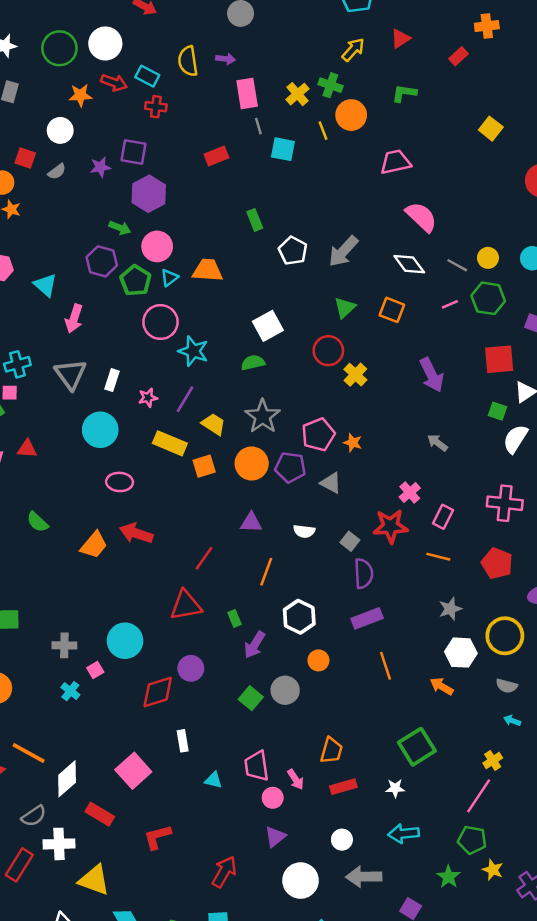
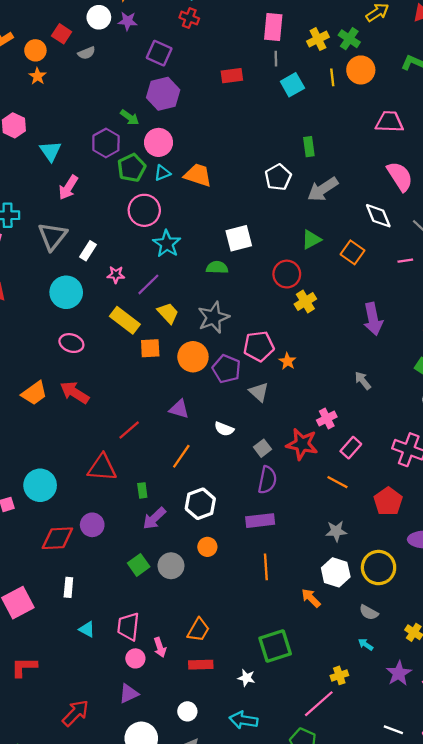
cyan square: (283, 149) -> (292, 85), turned 35
purple star: (100, 167) -> (128, 21), moved
green rectangle: (255, 220) -> (309, 147), moved

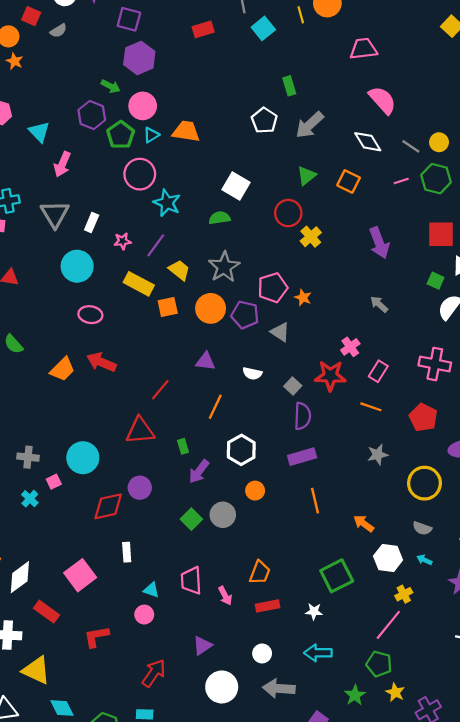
white square: (239, 238) -> (236, 186), turned -36
white hexagon: (336, 572) -> (388, 558), moved
pink circle: (135, 658) -> (144, 615), moved

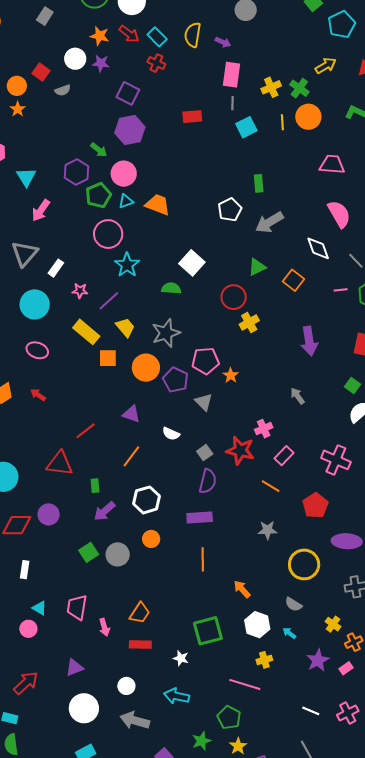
red arrow: (101, 362) -> (38, 395), size x0.6
pink line: (388, 625) -> (245, 684), turned 56

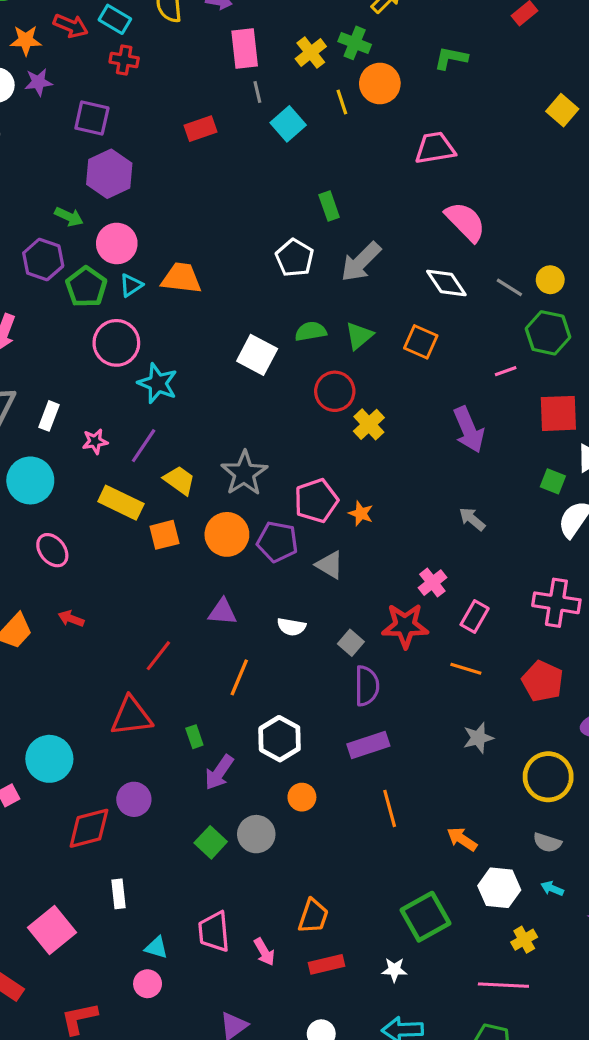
green semicircle: (171, 288) -> (311, 331), moved
pink line: (341, 290) -> (506, 371), moved
pink ellipse: (37, 350) -> (52, 550), turned 45

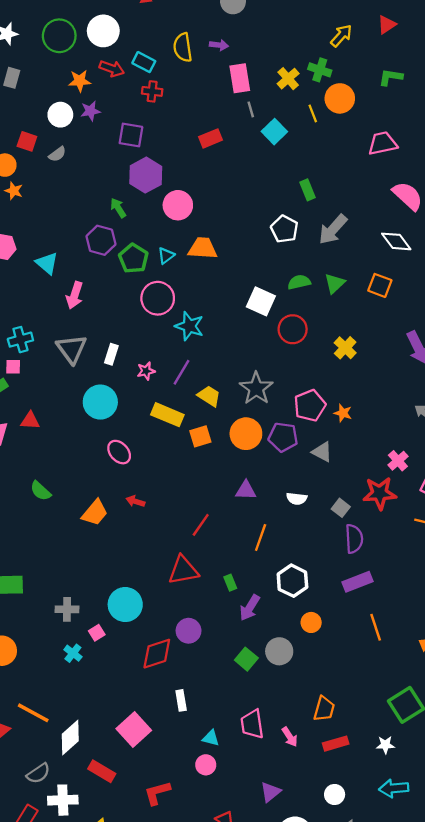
green arrow: (69, 217) -> (118, 208), turned -144
pink circle: (117, 243) -> (178, 205), moved
red circle: (335, 391) -> (293, 329), moved

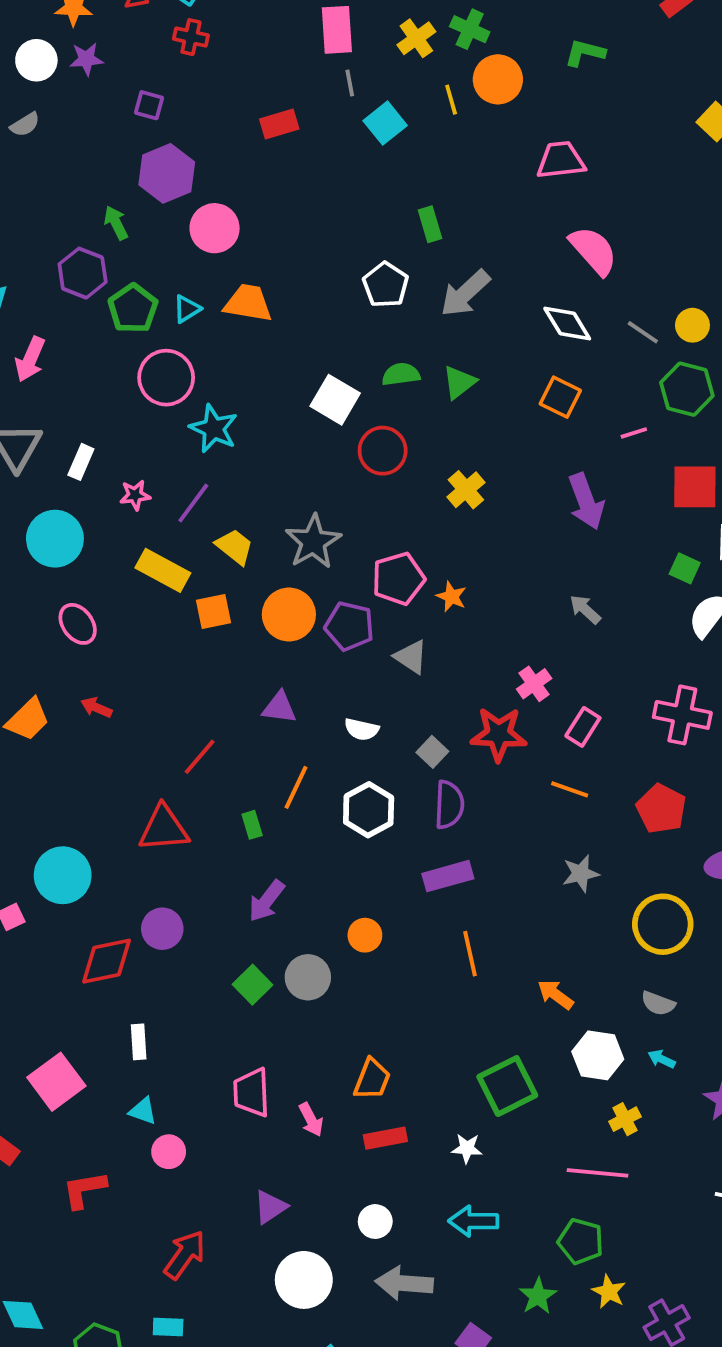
purple square: (131, 135) -> (149, 105), size x0.7
orange square: (380, 285) -> (560, 397), moved
white hexagon: (292, 581) -> (369, 810), moved
green rectangle: (230, 583) -> (252, 825), moved
cyan triangle: (211, 738) -> (143, 1111), moved

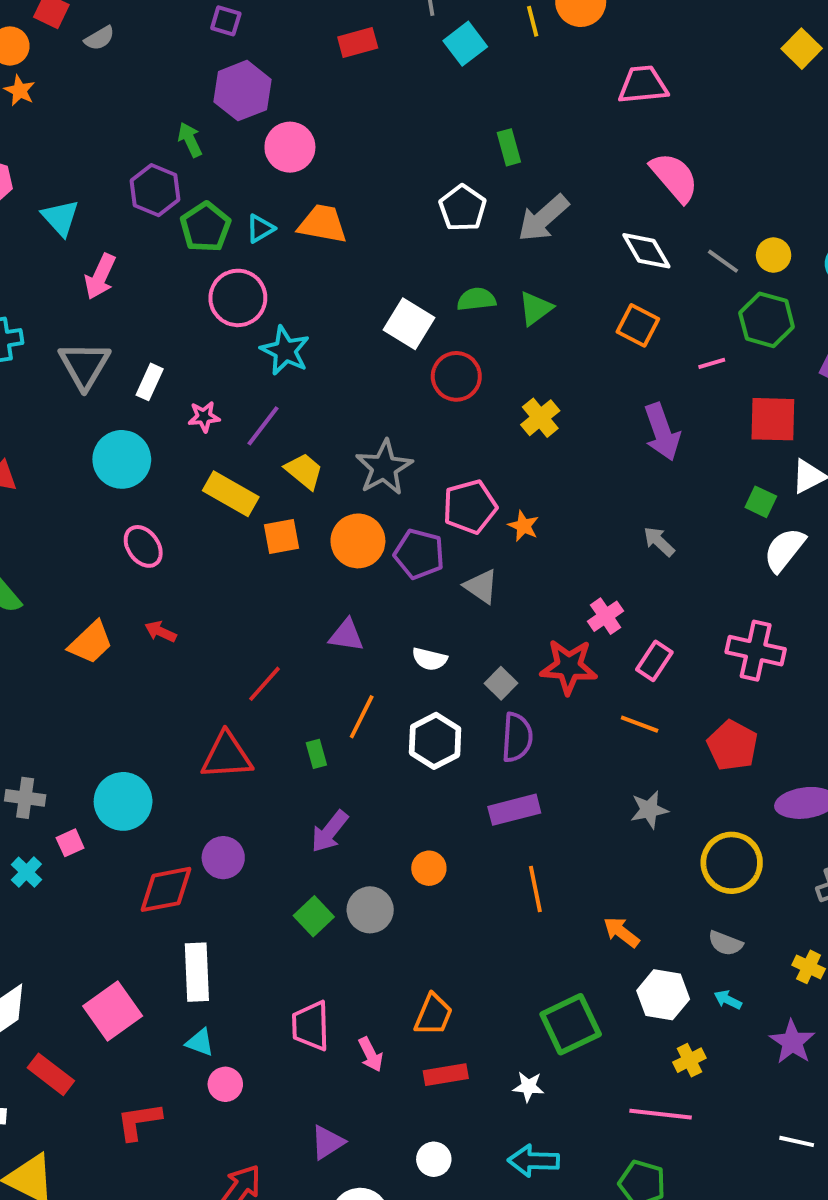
white rectangle: (139, 1042) -> (197, 972), size x1.6

